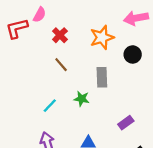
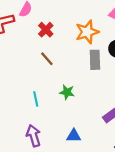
gray rectangle: (102, 77) -> (95, 60), moved
cyan line: (50, 106) -> (36, 99), turned -56

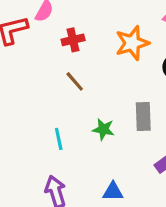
red cross: (46, 30) -> (73, 40), turned 32
gray rectangle: (95, 60) -> (143, 117), moved

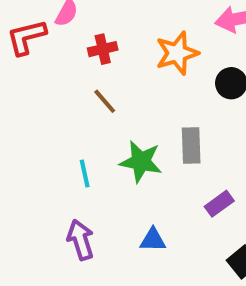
green star: (103, 129) -> (141, 162), size x1.5

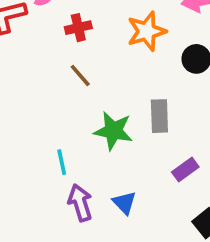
cyan line: (85, 174) -> (62, 162), moved
purple arrow: (81, 240) -> (80, 203), moved
blue triangle: (153, 240) -> (124, 203), turned 45

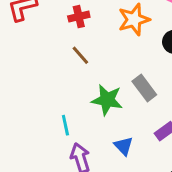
gray rectangle: (159, 116) -> (144, 88), turned -35
blue triangle: (124, 203) -> (123, 146), moved

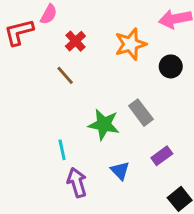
red cross: (79, 17) -> (75, 41), turned -30
brown line: (80, 55) -> (65, 75), moved

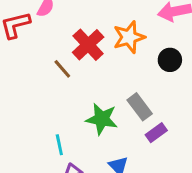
red cross: (75, 41) -> (88, 45), moved, size x1.5
purple rectangle: (162, 156) -> (156, 133), moved

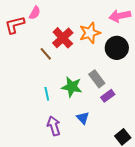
black circle: (170, 60) -> (117, 48), size x1.5
cyan line: (59, 145) -> (47, 94), moved

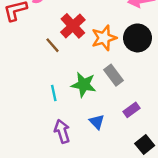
orange star: (90, 33) -> (104, 38), moved
purple rectangle: (108, 96) -> (132, 110), moved

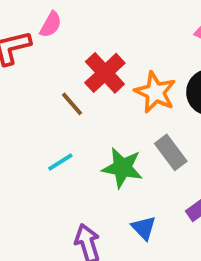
orange star: (104, 38) -> (155, 92), turned -30
cyan line: (54, 93) -> (60, 162), moved, turned 70

